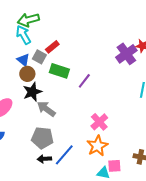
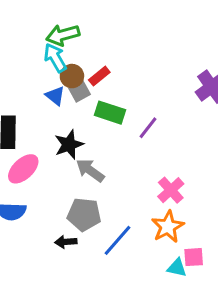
gray square: (39, 57) -> (80, 91), turned 32
brown circle: (27, 74) -> (72, 76), moved
black arrow: (44, 159) -> (66, 242), moved

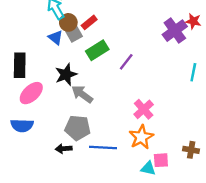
green rectangle: (110, 113) -> (97, 50), turned -50
blue line: (118, 240) -> (103, 147), turned 52

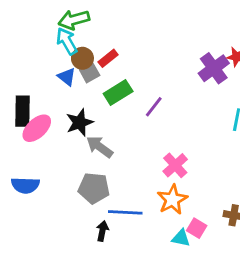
pink ellipse: (31, 93) -> (37, 128), moved
black arrow: (64, 149) -> (102, 231), moved, turned 105
pink square: (161, 160) -> (197, 228), turned 35

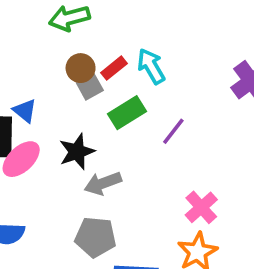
cyan arrow: (67, 41) -> (151, 66), moved
blue triangle: (67, 77) -> (25, 111), moved
gray arrow: (100, 147) -> (103, 183), turned -56

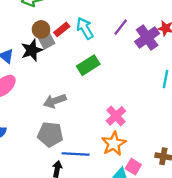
green rectangle: (127, 113) -> (88, 65), moved
purple line: (173, 131) -> (121, 27), moved
black star: (77, 152) -> (32, 50), moved

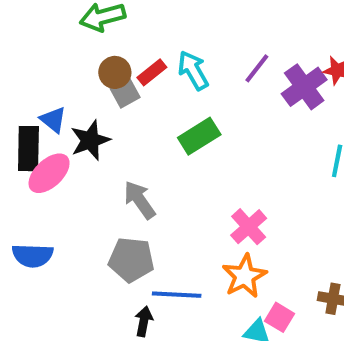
black star: (32, 50) -> (90, 140), moved
gray arrow: (55, 101) -> (140, 200), turned 75

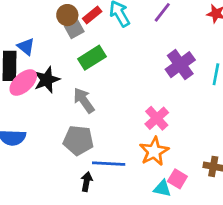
purple cross: (304, 87) -> (180, 65), moved
green rectangle: (199, 136) -> (92, 58), moved
black star: (90, 140) -> (47, 80), moved

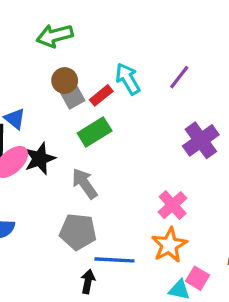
red rectangle: (92, 15) -> (101, 95), moved

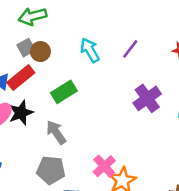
red rectangle: (101, 95) -> (21, 78), moved, size x1.5
gray square: (73, 97) -> (26, 48), moved
pink cross: (173, 205) -> (104, 166), moved

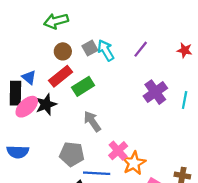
gray square: (26, 48) -> (90, 48), moved
red rectangle: (21, 78) -> (61, 76), moved
gray arrow: (56, 132) -> (92, 121), moved

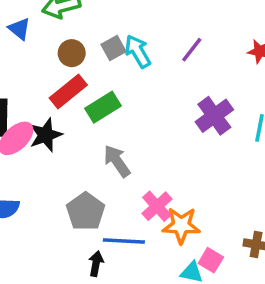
blue triangle: (29, 77) -> (19, 29), moved
gray pentagon: (72, 154) -> (86, 211), turned 30
orange star: (134, 163) -> (181, 225), turned 30

